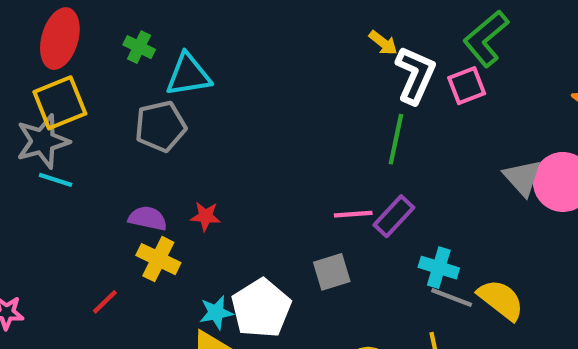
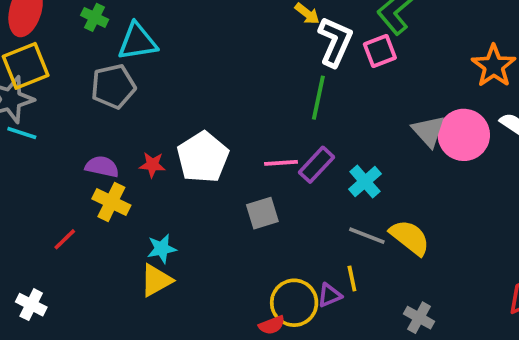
cyan cross: (439, 268) -> (365, 182), moved, turned 32
white pentagon: (261, 308) -> (203, 157), moved

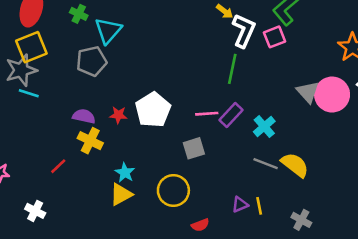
cyan triangle: (137, 42) -> (108, 31), turned -40
cyan star: (162, 249) -> (125, 173), turned -30
yellow line: (352, 278) -> (259, 206), moved
yellow circle: (294, 303) -> (173, 190), moved

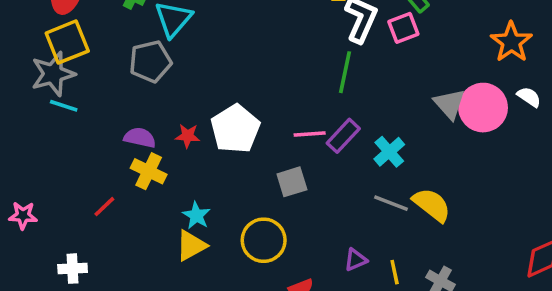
yellow line: (259, 206) -> (395, 272), moved
white cross: (35, 211) -> (73, 269), turned -30

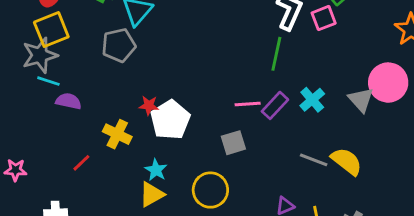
gray triangle: (449, 104) -> (361, 100), moved
white pentagon: (235, 129) -> (170, 120), moved
purple semicircle: (140, 138) -> (68, 101), moved
cyan cross: (389, 152) -> (312, 100), moved

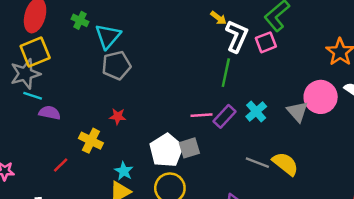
gray pentagon: (119, 45) -> (116, 65), moved
white pentagon: (170, 120) -> (166, 150), moved

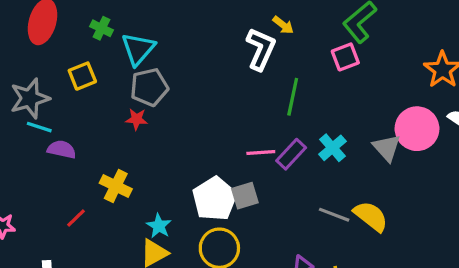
white L-shape: (237, 36) -> (261, 49), moved
yellow square: (35, 52) -> (82, 76), moved, size x0.7
red star: (118, 116) -> (137, 119), moved

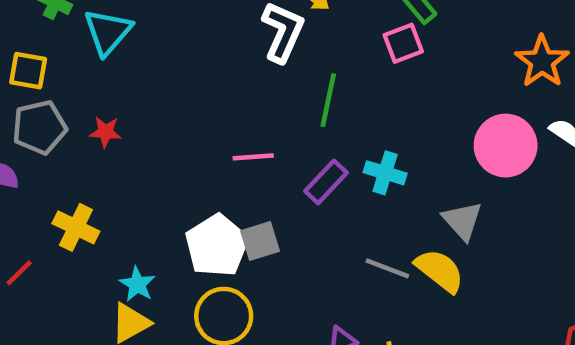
yellow square: (82, 76) -> (28, 71), turned 32
gray pentagon: (149, 87) -> (40, 127), moved
cyan cross: (333, 148) -> (385, 173), turned -32
gray triangle: (387, 148) -> (462, 221), moved
pink line: (261, 153) -> (253, 157), moved

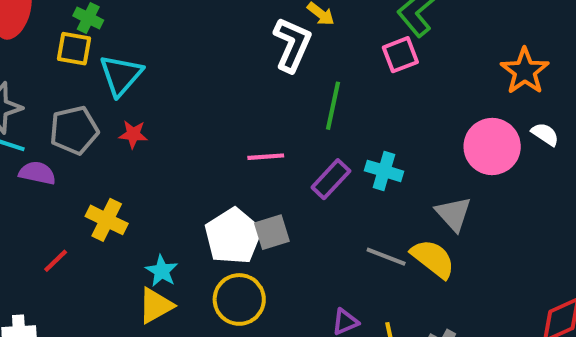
cyan triangle: (108, 32) -> (121, 75), moved
yellow square: (28, 71) -> (74, 49), moved

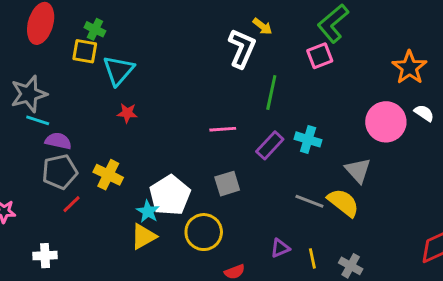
gray pentagon: (74, 130) -> (60, 172), moved
white pentagon: (233, 236) -> (170, 195), moved

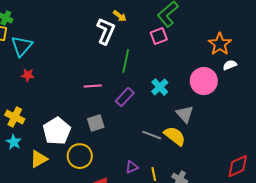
white semicircle: (424, 113) -> (230, 65), moved, turned -56
cyan cross: (308, 139) -> (160, 87), moved, turned 30
cyan star: (148, 211) -> (14, 142), moved

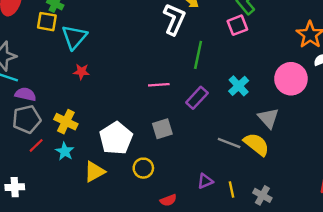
yellow circle: (80, 156) -> (143, 168), size x0.7

